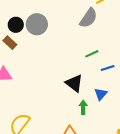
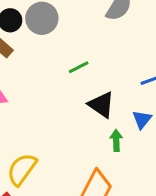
green line: (92, 54) -> (79, 67), moved

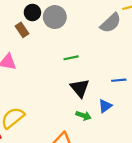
green arrow: (116, 140) -> (83, 116), turned 96

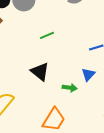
black triangle: (80, 88) -> (40, 72), moved

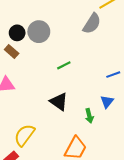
green arrow: (70, 88) -> (89, 116), turned 72

